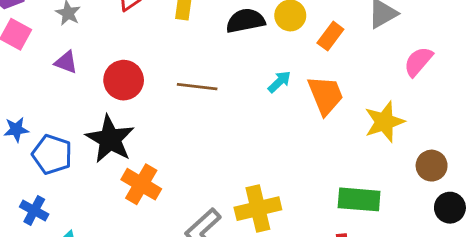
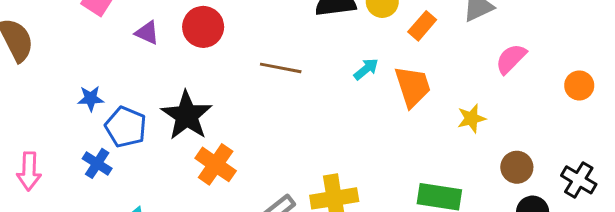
red circle: (124, 80) -> (203, 27), moved
yellow star: (384, 122) -> (471, 118), size x0.7
blue cross: (34, 211) -> (97, 163), moved

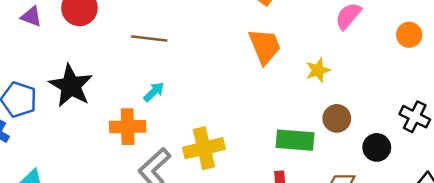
cyan arrow: (366, 69) -> (154, 92), moved
orange cross: (216, 164) -> (128, 127), moved, turned -32
brown circle: (517, 167) -> (337, 118), moved

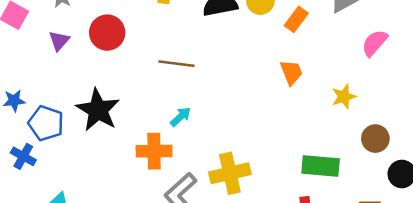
purple triangle: (31, 17) -> (59, 41), turned 50
orange trapezoid: (265, 46) -> (291, 72), size x0.7
brown circle: (337, 118) -> (375, 139), moved

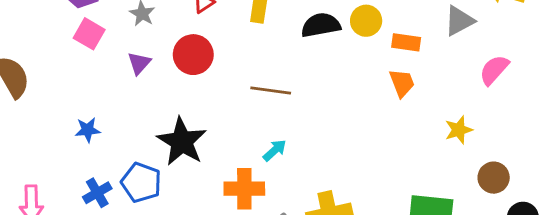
orange rectangle: (296, 19) -> (406, 42), turned 60
orange trapezoid: (291, 72) -> (402, 83), moved
blue pentagon: (46, 123) -> (141, 182), moved
blue cross: (23, 156) -> (97, 193), turned 30

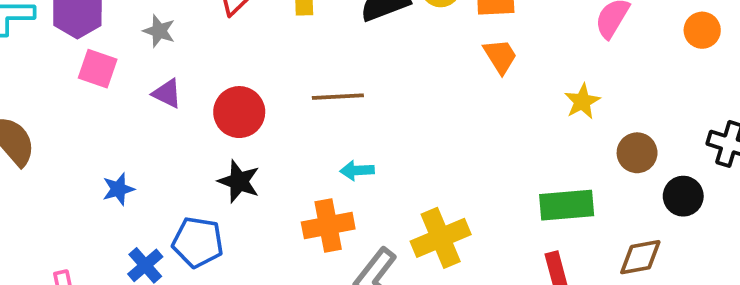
red circle: (193, 55) -> (239, 112), moved
purple triangle: (139, 63) -> (167, 93), turned -35
black star: (182, 142) -> (239, 181), size x0.7
cyan arrow: (275, 150) -> (357, 170), turned -130

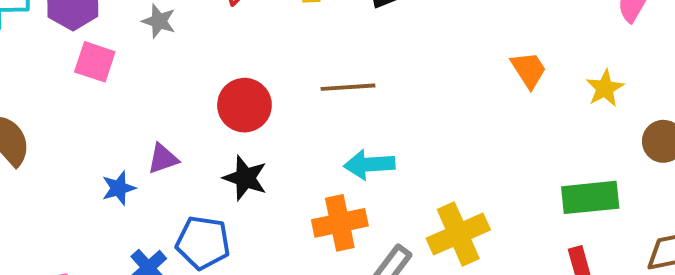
orange trapezoid: (500, 56) -> (529, 70), moved
purple triangle: (167, 93) -> (163, 159), moved, turned -44
cyan arrow: (357, 170) -> (369, 164), size x1.4

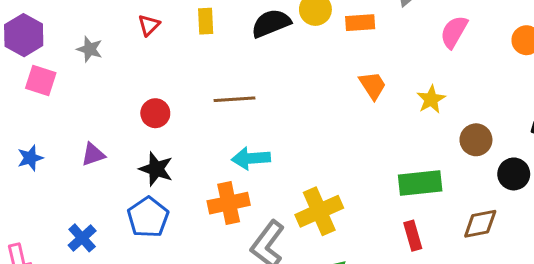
red circle: (244, 105) -> (155, 113), size x0.7
blue star: (119, 188) -> (30, 158), moved
blue pentagon: (203, 243) -> (148, 217), moved, turned 30

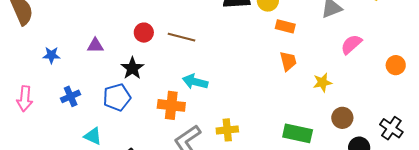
orange rectangle: (360, 23) -> (285, 26), moved
brown line: (234, 99) -> (182, 37), moved
blue star: (30, 158) -> (51, 55), moved
yellow cross: (319, 211) -> (227, 130), size x0.7

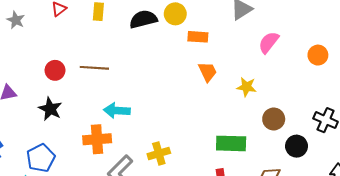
yellow star: (322, 82) -> (247, 87), turned 30
blue pentagon: (117, 97) -> (41, 158), moved

